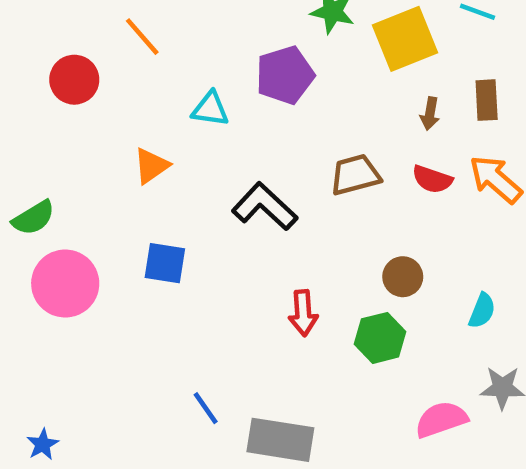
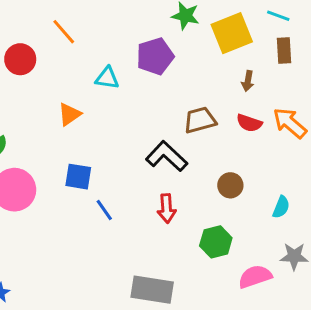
brown rectangle: (487, 100) -> (284, 51), moved
black L-shape: (265, 207) -> (167, 156), moved
green hexagon: (380, 338) -> (216, 242), moved
blue line: (206, 408) -> (104, 210), moved

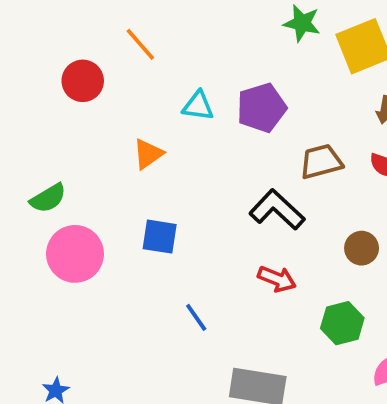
purple pentagon: (155, 56) -> (262, 108), moved
red arrow: (167, 208) -> (277, 279), turned -64
blue line: (104, 210) -> (196, 317), moved

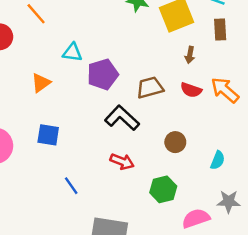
purple pentagon: (262, 108) -> (103, 74), moved

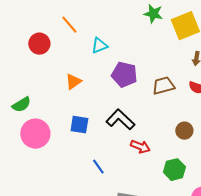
cyan triangle: (72, 53) -> (99, 46), moved, turned -30
purple pentagon: (103, 74) -> (124, 75), turned 30
black L-shape: (122, 118) -> (120, 120), moved

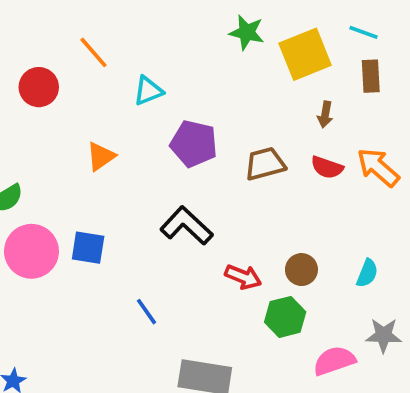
blue square: (79, 125) -> (88, 248), moved
brown circle: (184, 131) -> (301, 270), moved
red arrow: (140, 147) -> (243, 277), moved

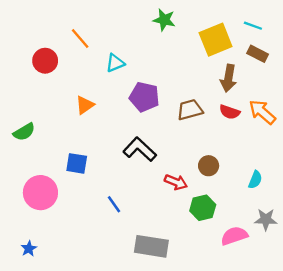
green star: (247, 32) -> (164, 20), moved
brown rectangle: (371, 76) -> (258, 54), turned -60
brown arrow: (325, 114) -> (228, 78), size x1.6
pink circle: (31, 251) -> (40, 193), moved
brown circle: (301, 270) -> (209, 166), moved

